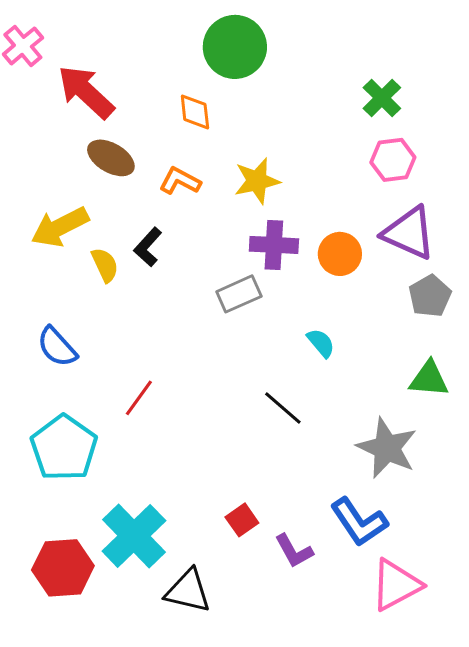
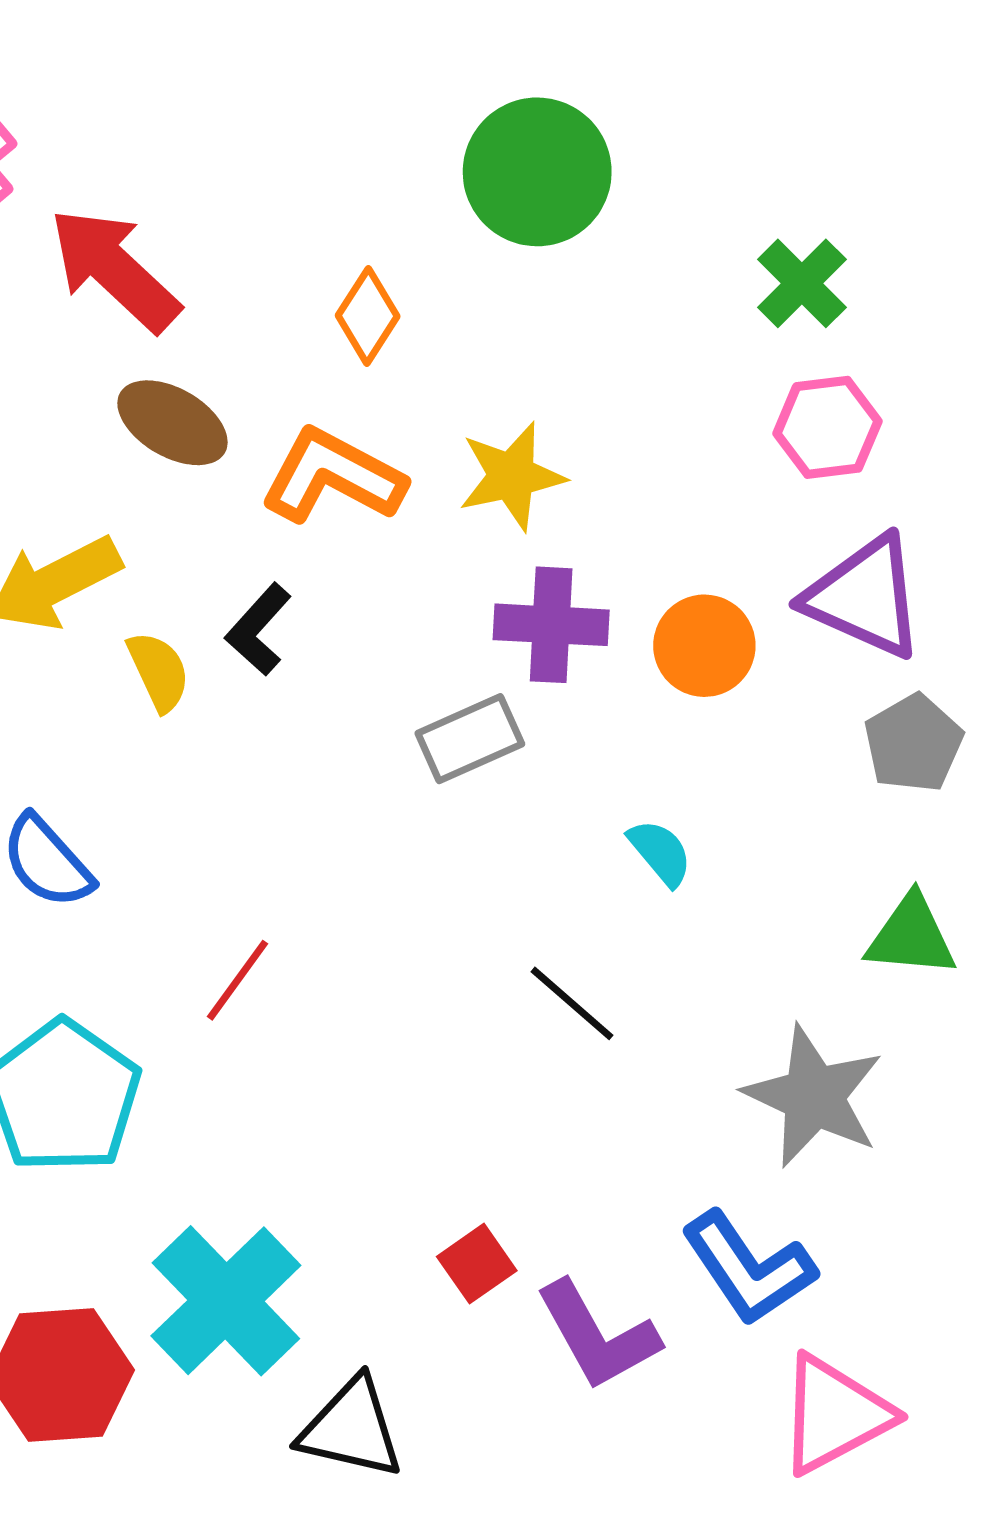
green circle: (235, 47) -> (537, 172), moved
orange diamond: (195, 112) -> (368, 316), turned 39
orange L-shape: (180, 181) -> (333, 476), size x1.5
purple L-shape: (294, 551) -> (598, 1336), size x1.4

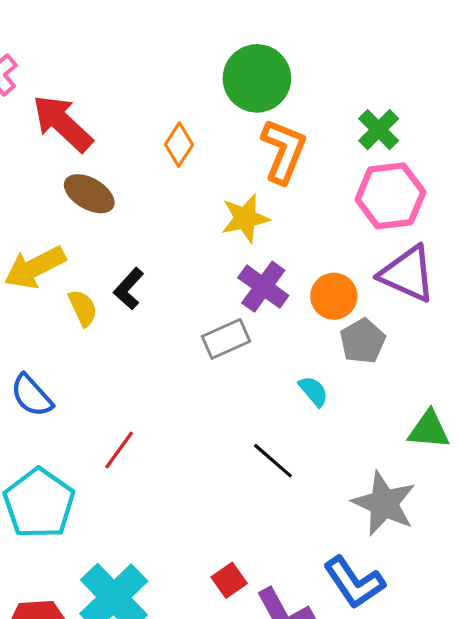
pink hexagon: (827, 427) -> (390, 196), size x1.4
orange L-shape: (333, 476) -> (284, 151), moved, turned 84
purple cross: (551, 625) -> (263, 287), turned 33
gray pentagon: (913, 743) -> (363, 341), moved

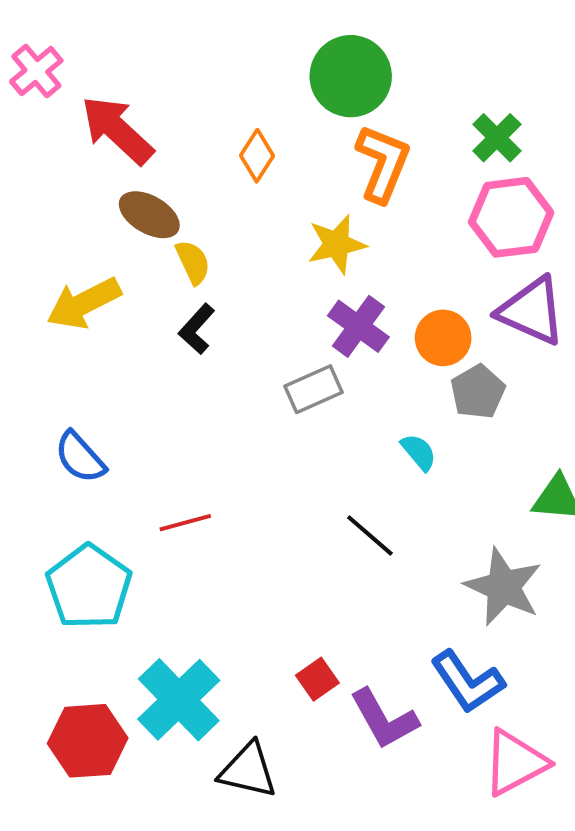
yellow semicircle: (83, 308) -> (193, 262), moved
red line: (119, 450) -> (185, 523), turned 39

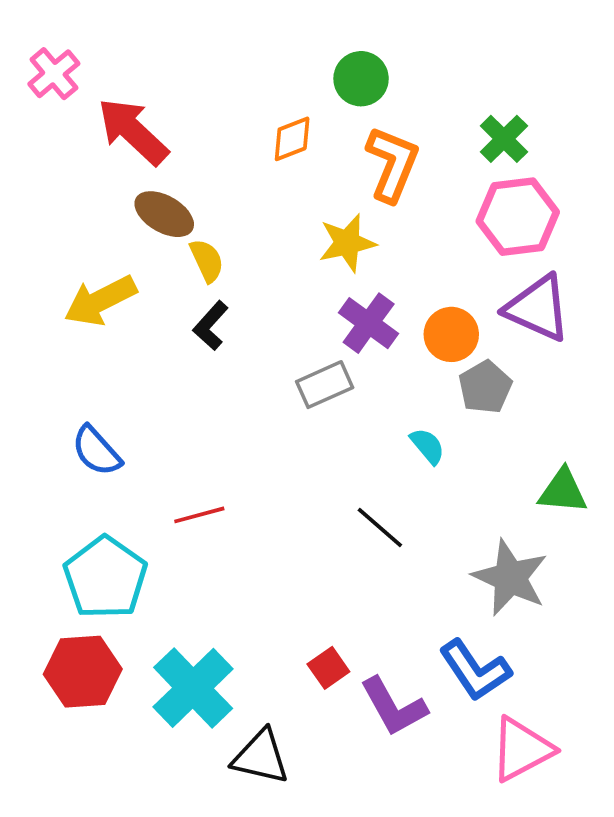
green circle: (351, 76) -> (361, 79), size x0.7
orange diamond: (257, 156) -> (292, 139), moved, turned 36
red hexagon: (88, 741) -> (83, 672), moved

